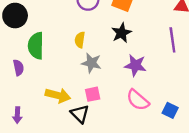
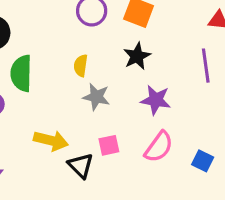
pink square: (93, 94) -> (109, 145), moved
pink semicircle: (138, 100) -> (159, 147), turned -95

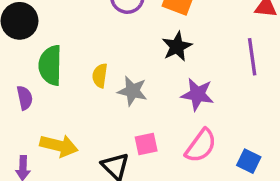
yellow semicircle: (81, 66) -> (100, 76), moved
yellow arrow: (51, 141) -> (59, 146), moved

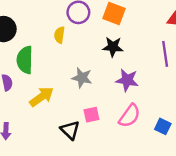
black star: (177, 47) -> (113, 47), turned 30
yellow semicircle: (100, 76) -> (59, 35), moved
yellow arrow: (59, 146) -> (42, 97), moved, turned -50

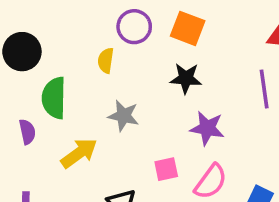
gray star: (82, 78) -> (123, 116), moved
pink square: (91, 115) -> (166, 169), moved

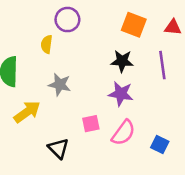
orange square: (188, 28) -> (134, 25), moved
black star: (186, 78) -> (122, 61), moved

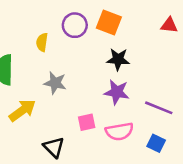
purple circle: (67, 20) -> (75, 25), moved
orange square: (134, 25) -> (109, 23), moved
purple line: (162, 65) -> (159, 108), moved, turned -60
pink semicircle: (123, 133) -> (119, 131), turned 44

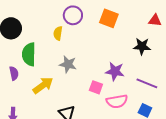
purple circle: (75, 25) -> (73, 15), moved
black star: (118, 59) -> (142, 46), moved
pink square: (87, 122) -> (96, 87), moved, turned 32

